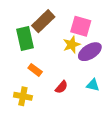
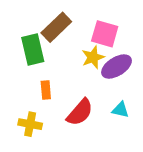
orange rectangle: (35, 70) -> (46, 90), turned 48
red semicircle: (61, 87) -> (80, 112), size x1.6

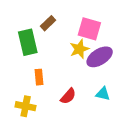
brown rectangle: (56, 27) -> (48, 23), size x0.6
red semicircle: (80, 112) -> (68, 96), size x0.7

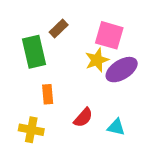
cyan triangle: (103, 94) -> (116, 127), moved

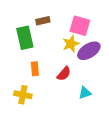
brown rectangle: (59, 28) -> (43, 21), turned 32
red semicircle: (83, 118) -> (64, 74), moved
cyan triangle: (116, 127) -> (85, 93), turned -32

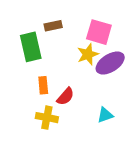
red semicircle: (64, 74) -> (65, 96), moved
yellow cross: (23, 95) -> (47, 118), moved

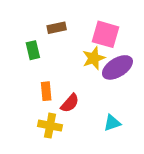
green rectangle: (31, 47) -> (33, 50), size x0.6

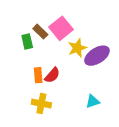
brown rectangle: (57, 28) -> (40, 32), moved, turned 56
pink square: (106, 34) -> (61, 28), moved, turned 35
red semicircle: (70, 103) -> (52, 75), moved

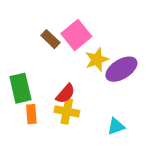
green rectangle: (27, 41) -> (20, 88), moved, size x1.5
orange rectangle: (38, 75) -> (31, 114), moved
yellow cross: (41, 104) -> (67, 111), moved

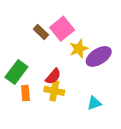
green rectangle: (20, 88) -> (16, 72), turned 50

